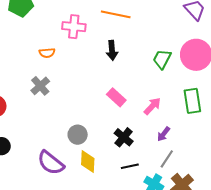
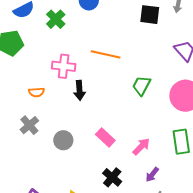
black arrow: (112, 50) -> (79, 90), moved
green trapezoid: (162, 59) -> (141, 86), moved
gray circle: (78, 135) -> (63, 140), moved

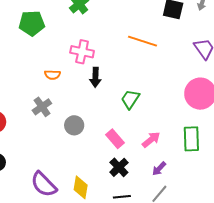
orange line: (106, 54) -> (143, 41), moved
green trapezoid: (141, 86) -> (130, 99), moved
pink rectangle: (105, 137) -> (115, 139), moved

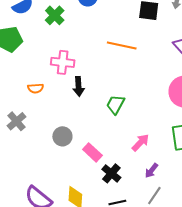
gray cross: (42, 107) -> (16, 121), moved
pink rectangle: (115, 139) -> (92, 152), moved

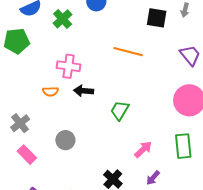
black arrow: (79, 86) -> (84, 91), turned 96
orange semicircle: (36, 88) -> (50, 91), moved
pink rectangle: (92, 152) -> (27, 155), moved

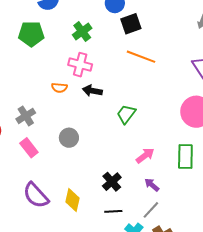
black square: (157, 18) -> (131, 24), moved, turned -35
green cross: (63, 19) -> (82, 31), moved
purple arrow: (153, 178) -> (152, 185), turned 84

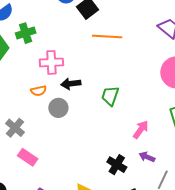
green cross: (82, 31) -> (26, 33), moved, turned 36
gray circle: (69, 138) -> (58, 108), moved
purple arrow: (152, 185) -> (147, 157), moved

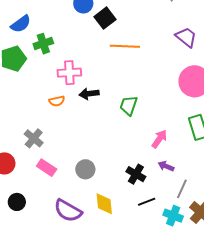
gray circle: (58, 108) -> (85, 169), moved

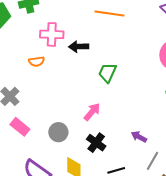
black arrow: (89, 94) -> (79, 47), moved
pink arrow: (159, 139) -> (92, 112), moved
black cross: (136, 174) -> (96, 143), moved

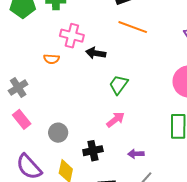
pink arrow: (92, 112) -> (116, 120), moved
purple arrow: (139, 137) -> (136, 154), turned -42
black cross: (96, 143) -> (93, 151), turned 30

